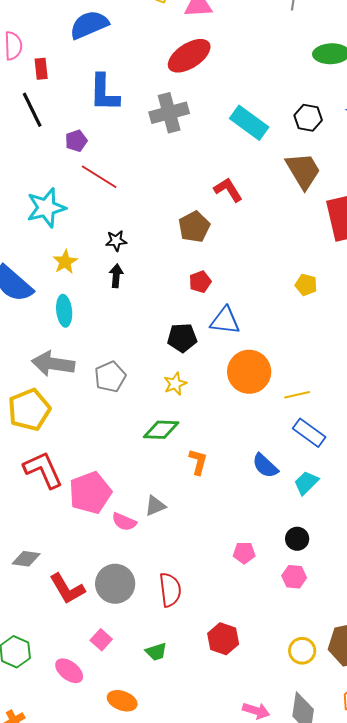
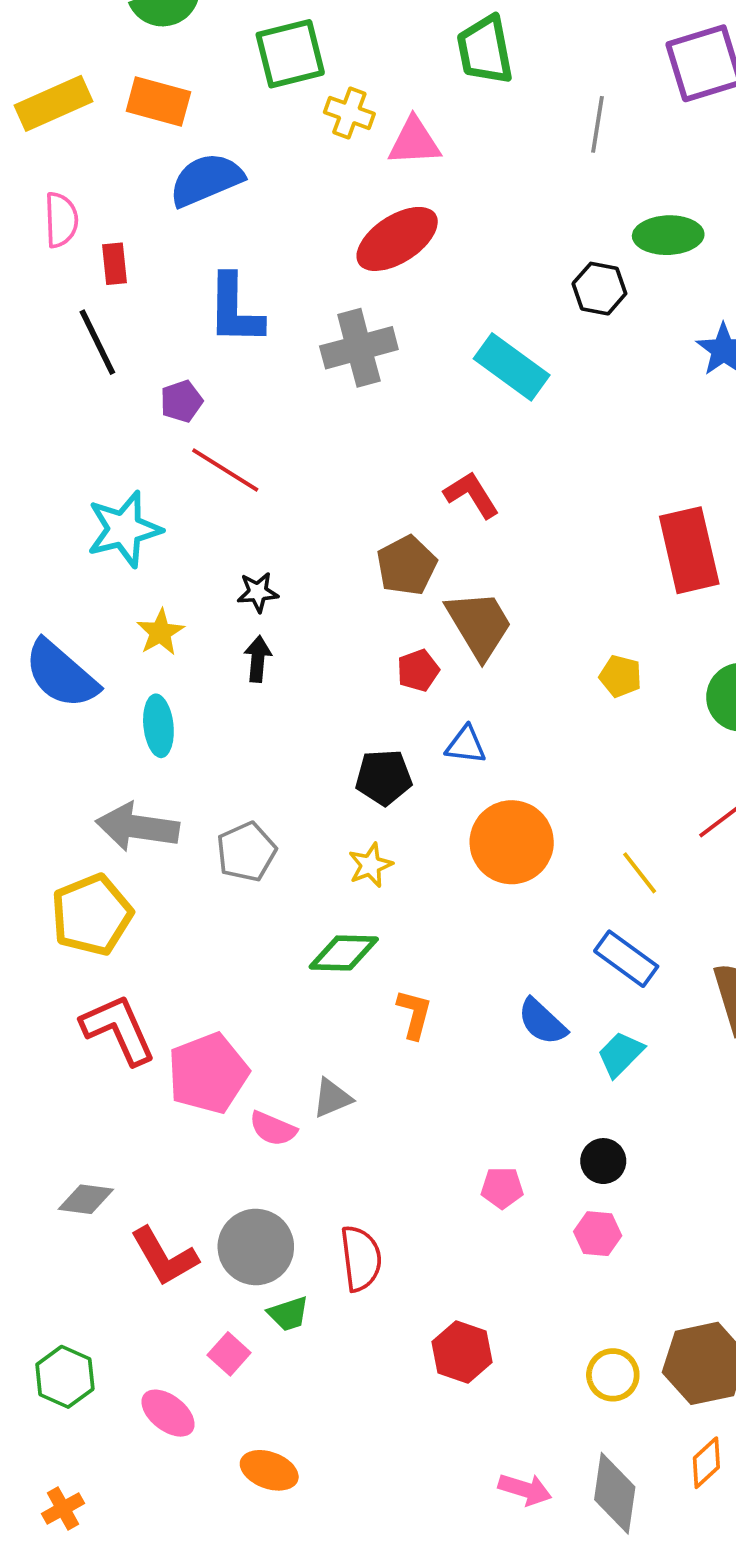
black hexagon: (308, 118) -> (599, 289), moved
brown trapezoid: (303, 171) -> (479, 625), moved
blue triangle: (225, 321) -> (466, 745), size x0.7
yellow line: (297, 395) -> (640, 873), moved, turned 65
green trapezoid: (156, 652) -> (288, 1314), moved

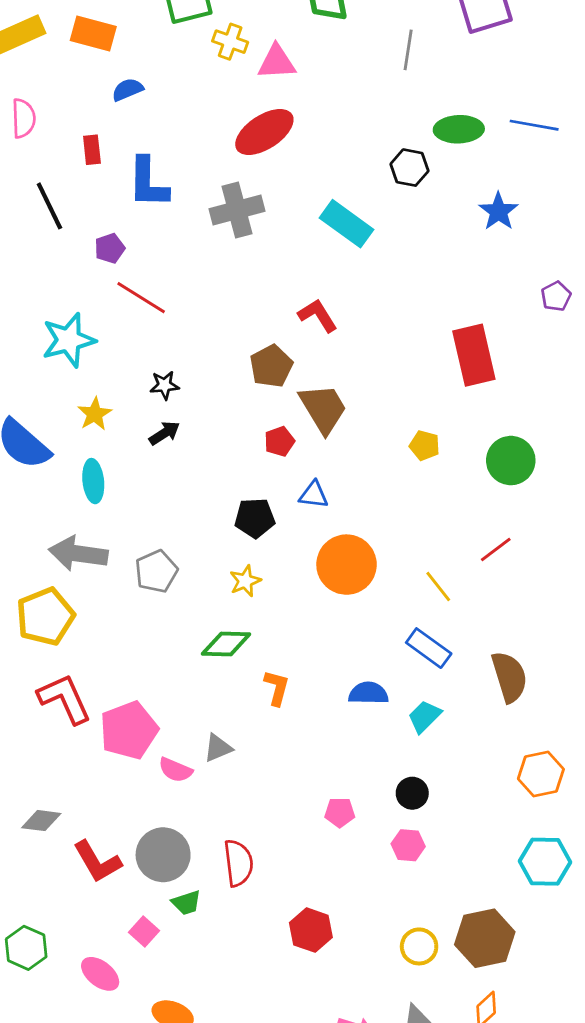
blue semicircle: (206, 180) -> (127, 90), size x0.6
red rectangle: (115, 264) -> (92, 150), moved
black arrow: (258, 659) -> (164, 433), turned 52
blue semicircle: (542, 1022) -> (368, 693), turned 138

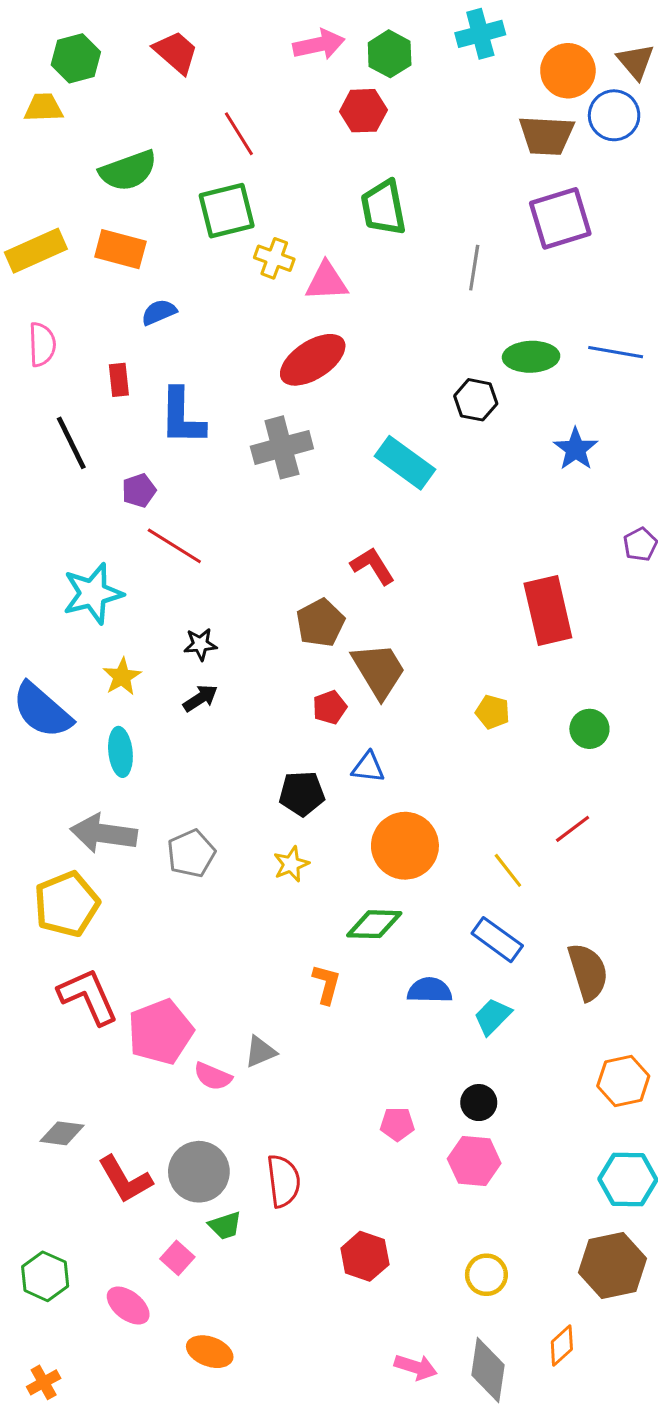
green circle: (511, 461) -> (589, 729), size x0.7
green diamond: (226, 644) -> (374, 924), moved
pink hexagon: (408, 845) -> (474, 1161), size x1.4
brown hexagon: (485, 938) -> (613, 1266), moved

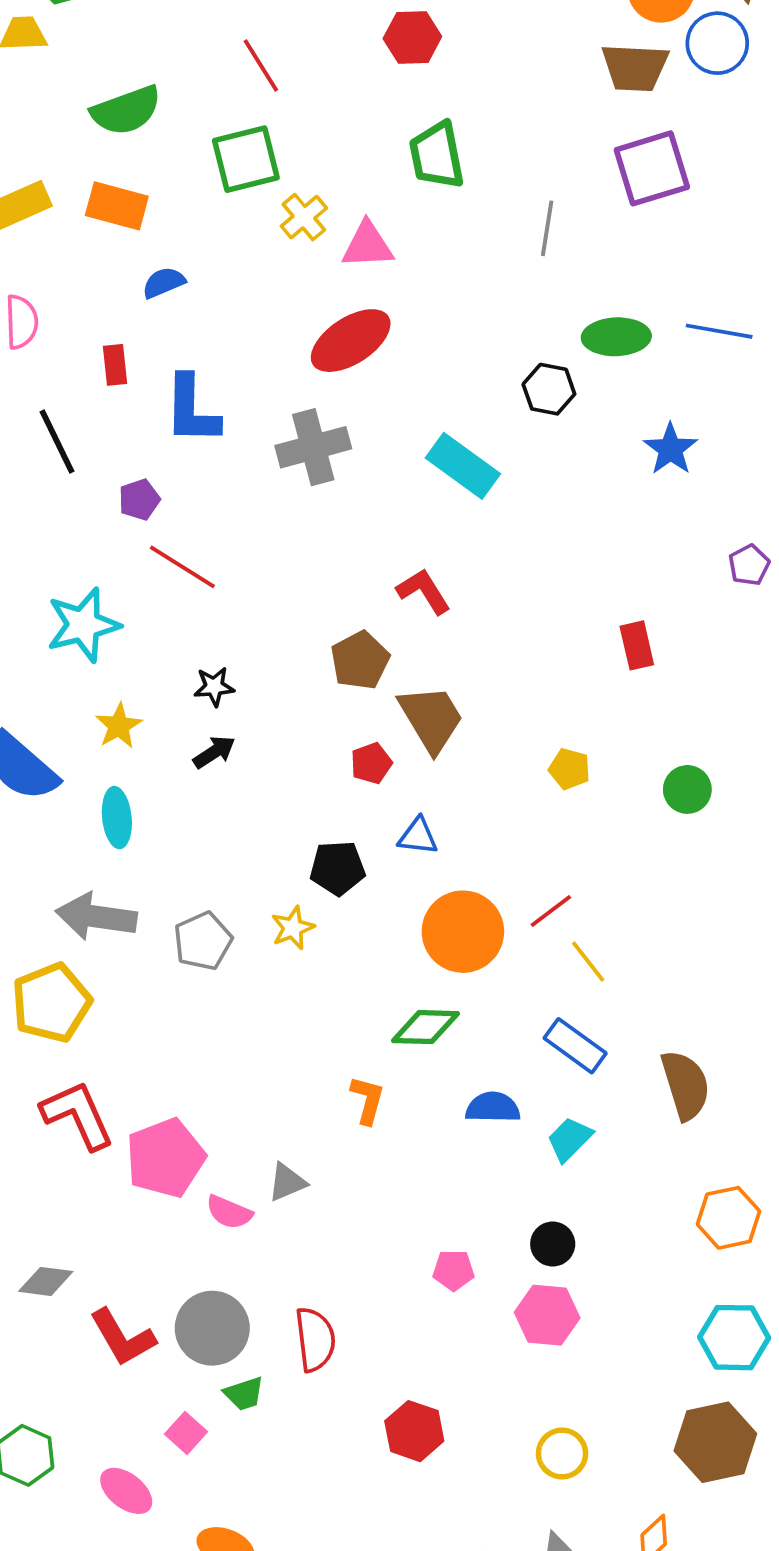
yellow cross: (274, 258) -> (304, 217), turned 30
red rectangle: (548, 610) -> (637, 645), size x0.6
red line: (573, 829) -> (551, 911), moved
yellow star: (291, 864) -> (293, 928), moved

